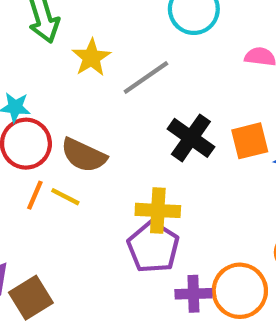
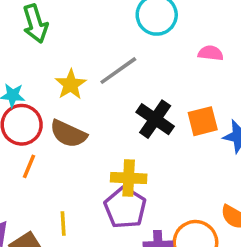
yellow star: (91, 58) -> (71, 84), moved
yellow line: (65, 197) -> (63, 223), moved, turned 60

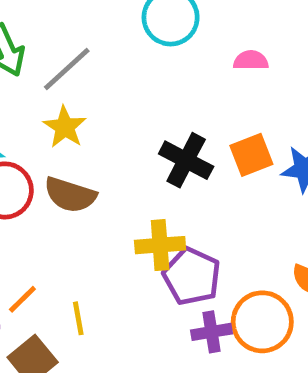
gray line: (118, 71) -> (67, 69), moved
orange line: (29, 166) -> (22, 299), moved, turned 30
purple pentagon: (125, 208) -> (192, 276), moved

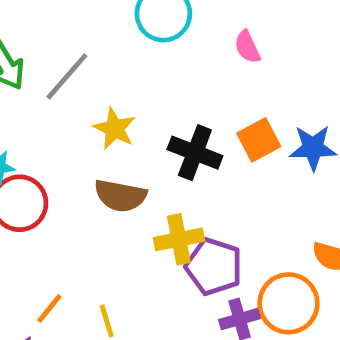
pink semicircle: (251, 60) -> (247, 47), turned -108
yellow star: (65, 127) -> (115, 129), moved
brown semicircle: (70, 195) -> (120, 196), moved

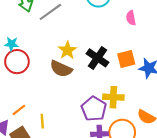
yellow star: (115, 129) -> (67, 50), moved
yellow cross: (179, 239) -> (113, 97), moved

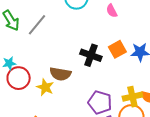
yellow star: (67, 50) -> (45, 87), moved
yellow cross: (113, 97) -> (132, 97), moved

